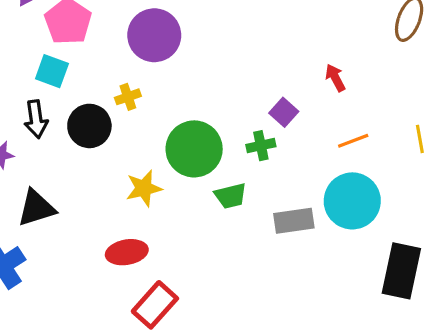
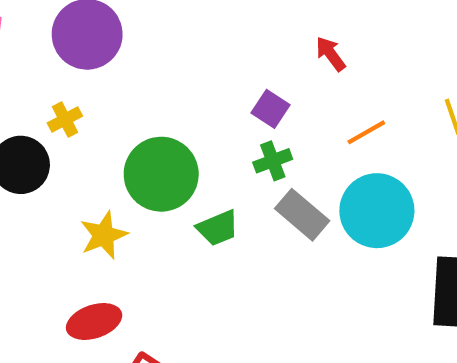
green cross: (261, 146) -> (273, 161), moved
gray rectangle: (294, 221) -> (302, 215), moved, turned 57

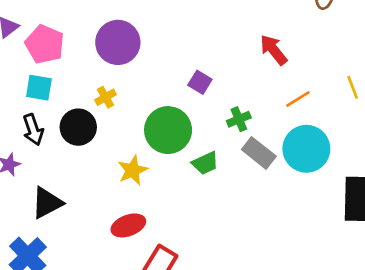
red arrow: (331, 54) -> (274, 50), size x1.4
purple square: (271, 109) -> (200, 82), moved

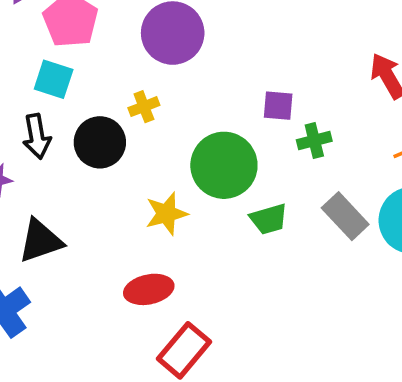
purple square: (200, 82) -> (278, 106), turned -35
green cross: (239, 119) -> (314, 140), moved

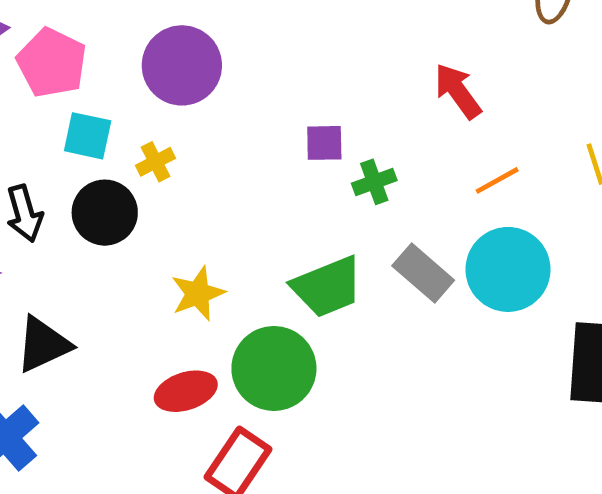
cyan square: (54, 79) -> (88, 136), moved
green circle: (224, 165) -> (274, 368), moved
green trapezoid: (269, 219) -> (327, 287), size x1.5

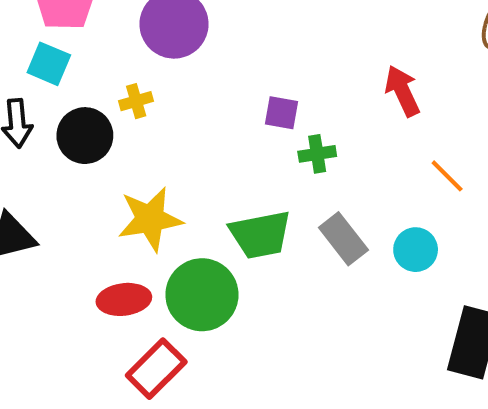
cyan square: (88, 136) -> (49, 64), moved
orange line: (497, 180) -> (447, 176), moved, turned 63
cyan circle: (508, 269) -> (416, 250), size x0.6
yellow star: (198, 293) -> (150, 219), size x1.4

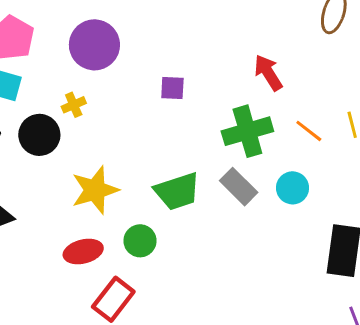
purple square: (281, 113) -> (172, 88), moved
green cross: (317, 154) -> (247, 131), moved, size x1.8
green circle: (202, 295) -> (140, 241), size x0.6

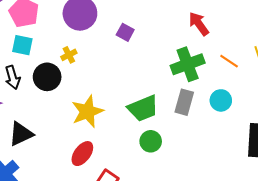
purple square: (172, 88) -> (125, 32), moved, turned 30
gray rectangle: (239, 187) -> (184, 102), turned 65
green circle: (140, 241) -> (151, 141), moved
red ellipse: (83, 251) -> (82, 154), turned -35

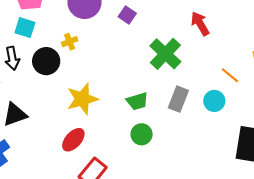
purple square: (125, 32) -> (127, 15), moved
orange line: (229, 61) -> (230, 75), moved
green cross: (188, 64) -> (165, 54), moved, turned -32
green trapezoid: (143, 108) -> (137, 101), size x0.7

